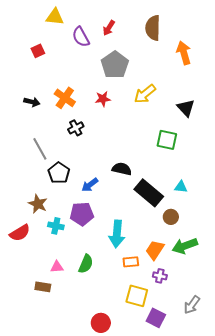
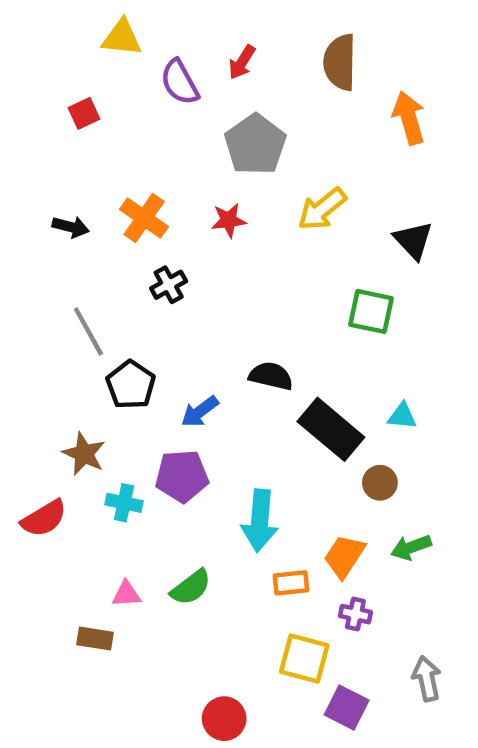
green arrow: (185, 246) -> (411, 547), size x0.7
green semicircle: (86, 264) -> (191, 587), turned 30
gray arrow: (192, 305) -> (427, 679), turned 132

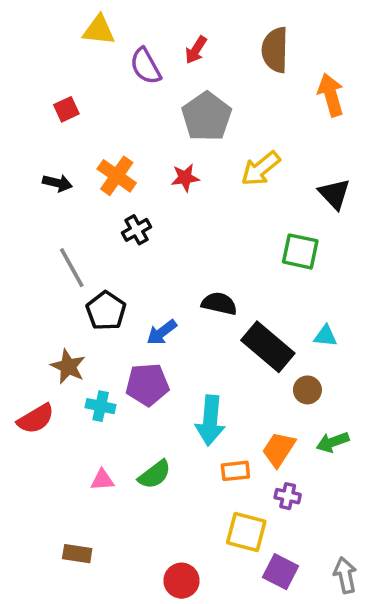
red square: (84, 113) -> (66, 109), moved
brown rectangle: (95, 639) -> (77, 554), moved
gray arrow: (427, 679) -> (345, 575), moved

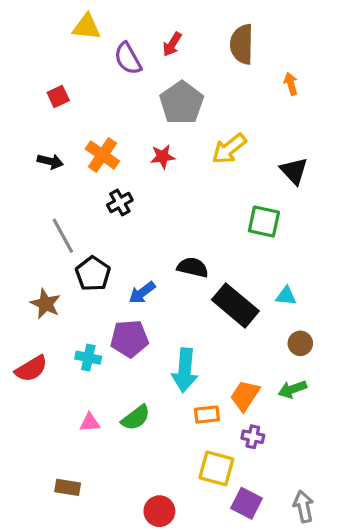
orange arrow: (331, 95) -> (291, 84), size x0.6
brown star: (68, 367) -> (45, 304), moved
brown circle: (307, 390) -> (300, 343), moved

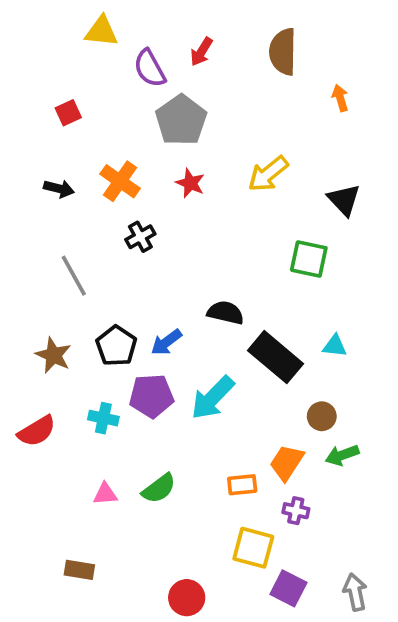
gray pentagon: (182, 103) -> (181, 120), moved
red star: (163, 157) -> (190, 183), turned 30
black pentagon: (93, 274) -> (116, 346), moved
brown circle: (300, 343) -> (322, 416), moved
cyan arrow: (185, 370) -> (213, 398), moved, turned 39

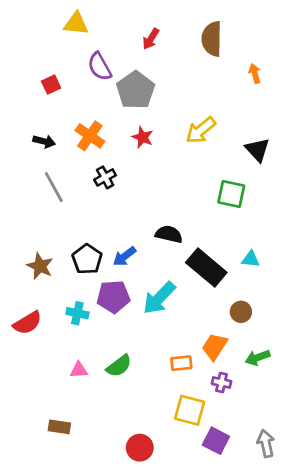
purple semicircle: (150, 68) -> (100, 67), moved
gray line: (74, 276) -> (54, 187), moved
green arrow: (342, 455) -> (258, 358), moved

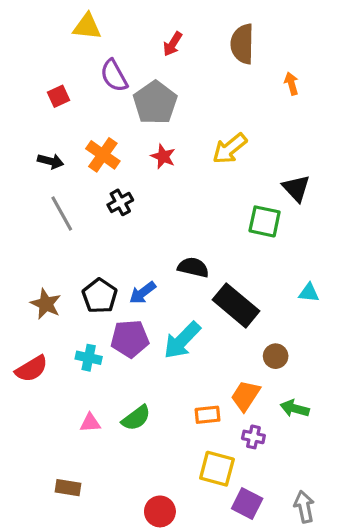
black triangle: (258, 150) -> (296, 188), moved
cyan triangle: (251, 259) -> (309, 293), moved
green arrow: (258, 358) -> (295, 408), turned 35

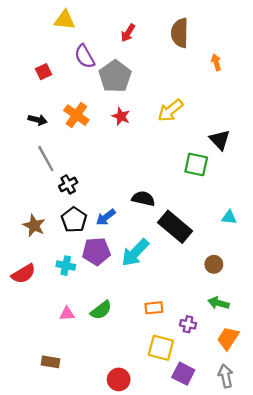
black cross: (120, 202) -> (68, 184), moved
brown circle: (276, 356) -> (214, 264), moved
orange trapezoid: (246, 396) -> (228, 338), moved

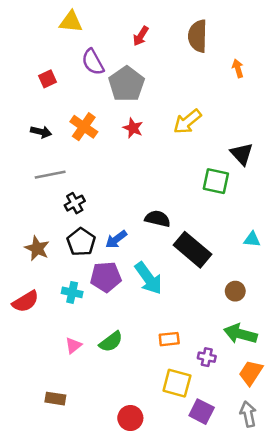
gray line: (46, 159) -> (50, 175), turned -72
cyan arrow: (135, 253) -> (148, 278), turned -80
green arrow: (219, 303) -> (240, 334), size x1.4
pink triangle: (67, 314) -> (73, 346), turned -35

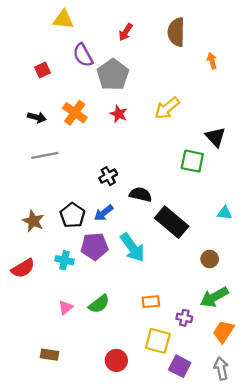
black cross: (75, 203) -> (108, 176), moved
green arrow: (240, 334) -> (214, 297), turned -44
red circle: (130, 418) -> (116, 360), moved

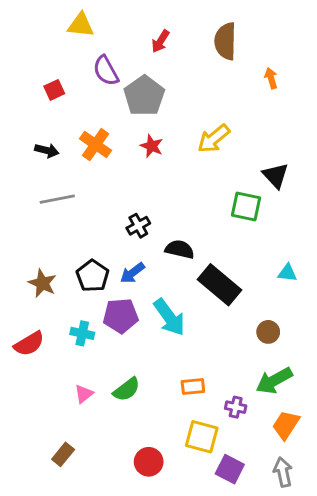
brown rectangle: (49, 355) -> (63, 454), turned -60

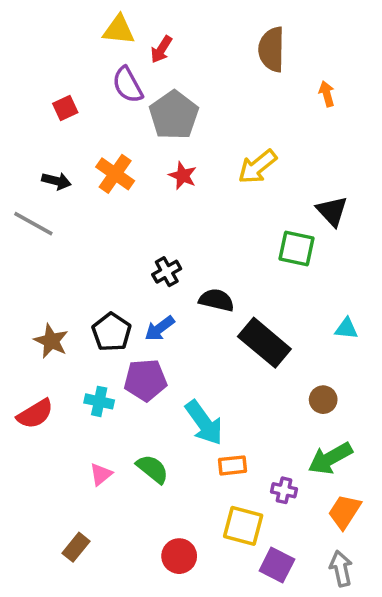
yellow triangle: (81, 25) -> (119, 30), moved
red arrow: (160, 41) -> (161, 49), moved
gray line: (57, 199) -> (33, 224), moved, turned 40
cyan arrow: (169, 317) -> (204, 423), moved
green semicircle: (127, 389) -> (152, 469), turned -104

